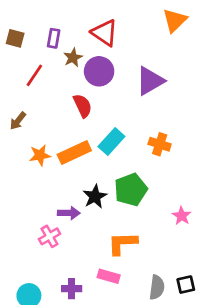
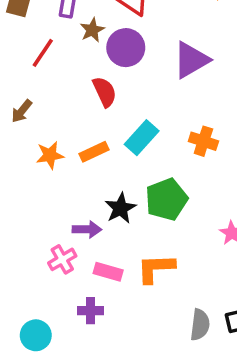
orange rectangle: (74, 152) -> (94, 152), size x0.7
pink rectangle: (109, 276) -> (108, 272), moved
purple cross: (72, 289) -> (90, 311), moved

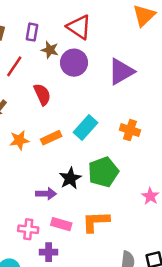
brown star: (92, 30) -> (50, 50), turned -30
red semicircle: (105, 92) -> (42, 94), moved
pink cross: (62, 259) -> (28, 229), moved, turned 36

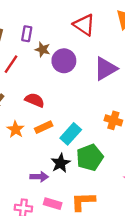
red triangle: (79, 27) -> (84, 25), moved
red semicircle: (42, 94) -> (35, 100), moved, turned -42
cyan rectangle: (85, 127) -> (71, 134), moved
orange star: (19, 140) -> (16, 129), turned -30

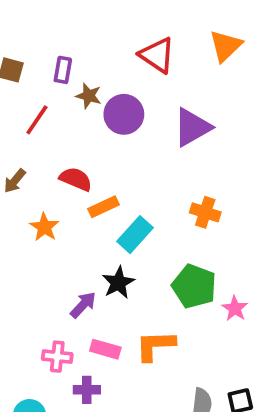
orange rectangle: (44, 127) -> (103, 207), moved
green pentagon: (90, 157) -> (194, 286), moved, turned -30
purple arrow: (39, 177) -> (83, 305), turned -48

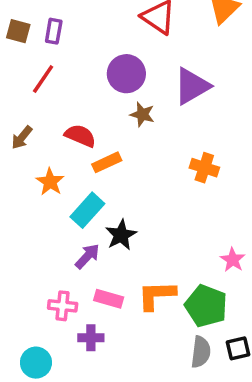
purple rectangle: (63, 70) -> (54, 31), moved
brown star: (89, 96) -> (142, 114), moved
cyan rectangle: (135, 235) -> (87, 210), moved
green pentagon: (194, 286) -> (206, 306), moved

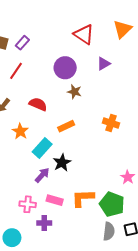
purple rectangle: (54, 31) -> (22, 43), turned 32
purple triangle: (192, 86) -> (104, 64), moved, size x0.6
orange rectangle: (107, 162) -> (66, 126), moved

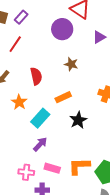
purple circle: (65, 68) -> (62, 29), moved
red semicircle: (38, 104) -> (36, 76), turned 54
black star: (62, 163) -> (78, 120), moved

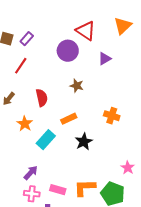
purple arrow: (40, 144) -> (31, 173), moved

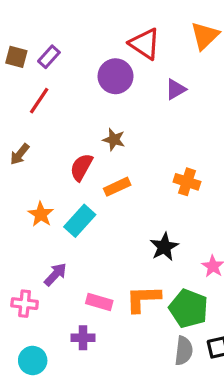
brown star: (77, 86) -> (114, 140), moved
red semicircle: (42, 98) -> (81, 167), moved, turned -138
orange star: (25, 124) -> (41, 214), moved
black star: (84, 142) -> (164, 247), moved
pink cross: (32, 194) -> (25, 304), moved

